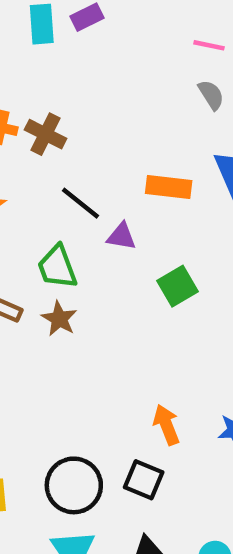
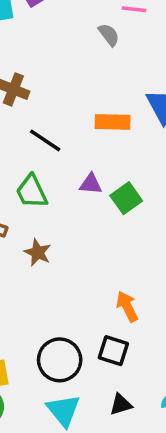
gray semicircle: (211, 95) -> (109, 35), moved
purple triangle: (121, 236) -> (91, 184), moved
brown star: (59, 319) -> (38, 253), moved

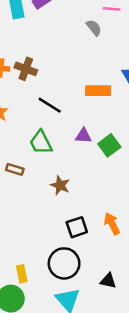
brown star: (38, 253) -> (60, 185), moved
black square: (113, 351) -> (77, 227), moved, turned -35
black triangle: (121, 404) -> (108, 281), moved, turned 30

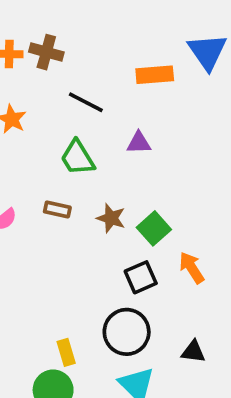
green square: (109, 145) -> (154, 228), moved
brown rectangle: (15, 169) -> (57, 210), moved

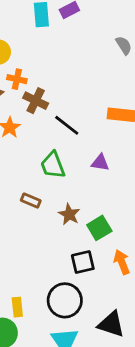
brown cross: (46, 52) -> (36, 101), moved
black triangle: (193, 352) -> (111, 324), size x1.5

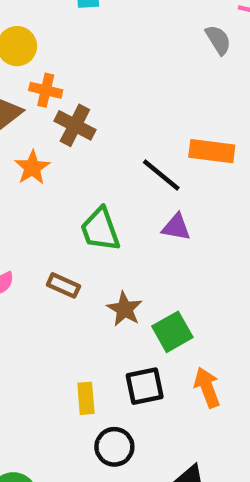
black line: (67, 125) -> (161, 175), moved
black circle: (65, 300) -> (114, 447), size x0.7
yellow rectangle: (17, 307) -> (86, 398), moved

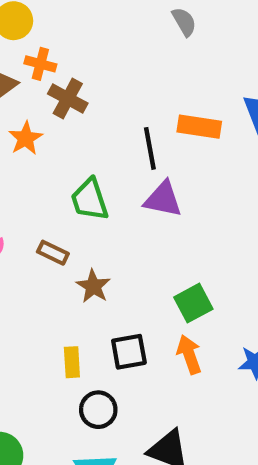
gray semicircle: (218, 40) -> (184, 22), moved
black line: (161, 175) -> (150, 148), turned 39
purple triangle: (176, 227) -> (163, 199), size x1.4
brown star: (125, 309) -> (93, 286), moved
green square: (172, 332) -> (193, 303), moved

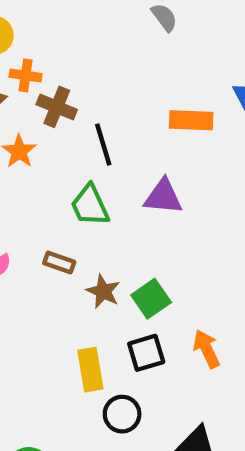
black line: (150, 148) -> (103, 144), moved
green square: (193, 303) -> (151, 299), moved
yellow rectangle: (72, 362) -> (90, 370), size x1.4

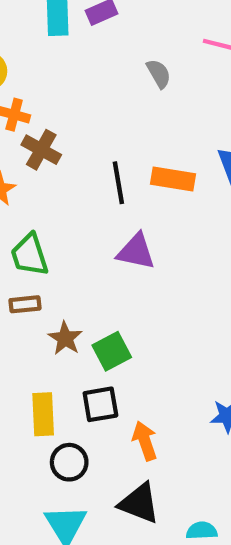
black line: (103, 144) -> (118, 183), moved
green trapezoid: (90, 205) -> (30, 255), moved
brown rectangle: (59, 262) -> (25, 304), turned -32
orange arrow: (207, 349) -> (145, 441), moved

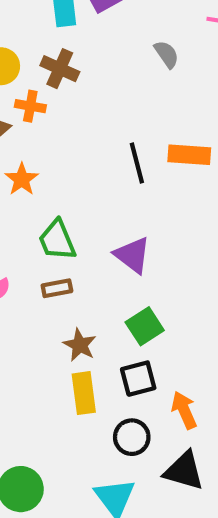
brown cross: (41, 150) -> (60, 69), moved
purple triangle: (136, 252) -> (132, 255), moved, turned 30
brown star: (65, 338) -> (80, 345), moved
black circle: (69, 462) -> (132, 437), moved

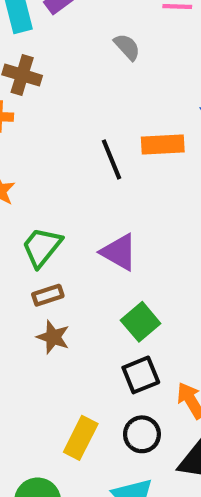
green trapezoid: (57, 240) -> (42, 247), turned 69
brown star: (80, 345) -> (53, 337), moved
yellow rectangle: (84, 393) -> (81, 438), moved, turned 42

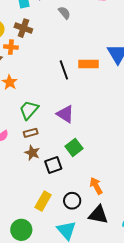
gray semicircle: (127, 47) -> (64, 13), moved
black square: (141, 375) -> (53, 165), moved

